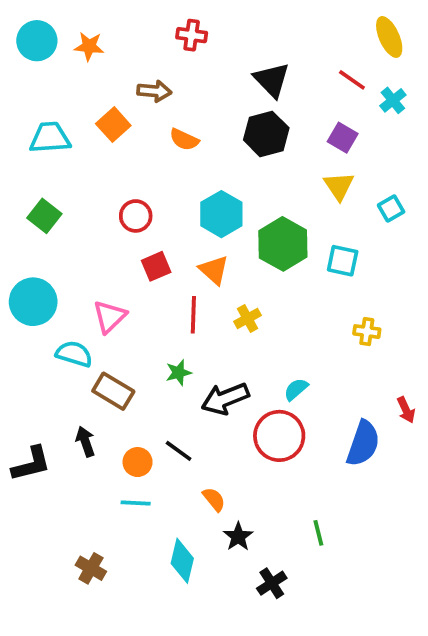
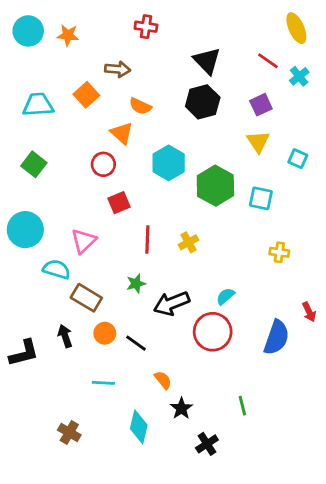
purple square: (343, 138) -> (261, 105), turned 35
cyan square: (391, 208) -> (298, 159), turned -36
orange triangle: (214, 270) -> (122, 133), moved
orange circle: (138, 462) -> (105, 333), moved

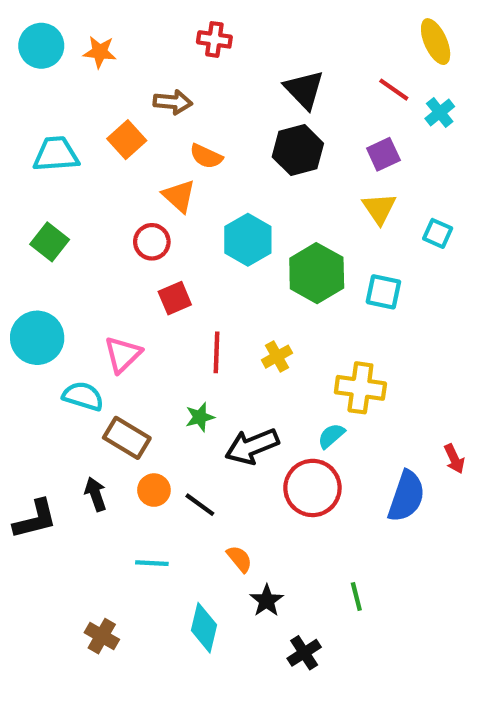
yellow cross: (279, 252) -> (360, 388), moved, size x1.6

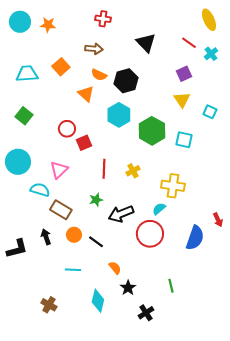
brown arrow: (173, 102) -> (94, 49), moved
black hexagon: (298, 150) -> (126, 81), moved
red circle: (152, 242) -> (67, 129), moved

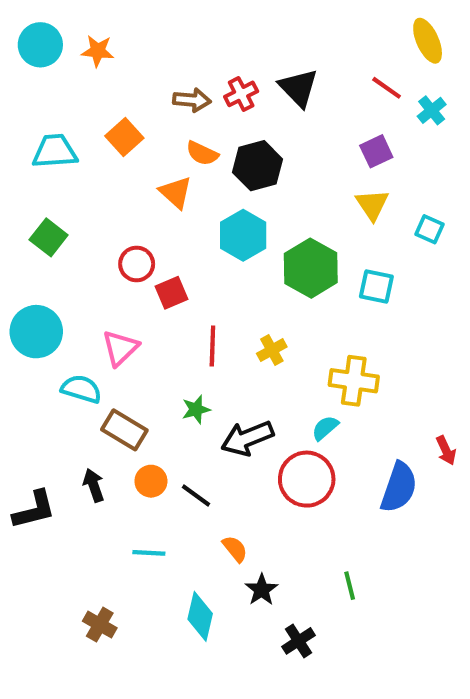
red cross: (103, 19) -> (241, 94), moved, turned -35

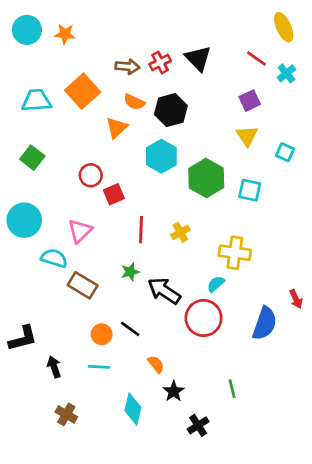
orange square: (124, 137) -> (83, 91), size x1.4
orange triangle: (176, 192) -> (117, 128), turned 35
black arrow: (247, 438) -> (164, 291), turned 56
orange circle: (151, 481) -> (102, 334), moved
black arrow: (94, 485) -> (54, 367), moved

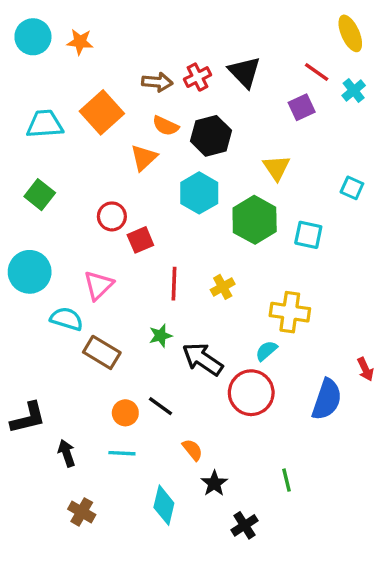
purple square: (250, 101) -> (302, 107), moved
yellow triangle: (247, 136) -> (276, 168), moved

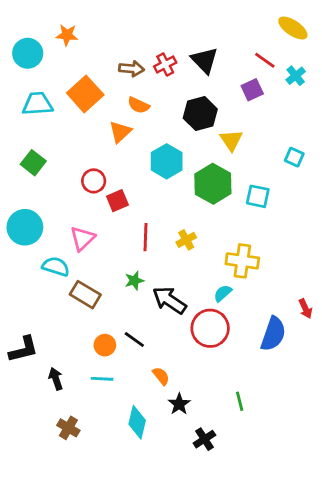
yellow ellipse: (350, 33) -> (293, 28), turned -32
cyan circle: (33, 37) -> (28, 53), moved
black hexagon: (211, 136) -> (200, 114), moved

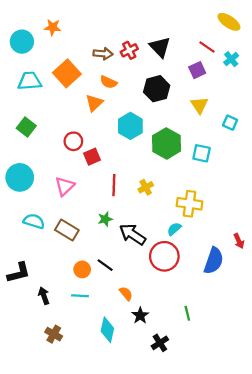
yellow triangle: (231, 140) -> (199, 105), moved
cyan semicircle: (56, 267) -> (34, 221), moved

